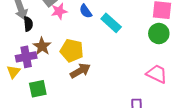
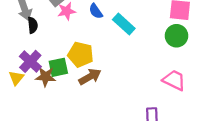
brown star: (42, 46) -> (46, 77), moved, turned -30
purple cross: (26, 57) -> (30, 61), turned -36
green square: (38, 89) -> (58, 67), moved

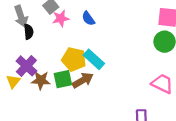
cyan rectangle: (124, 24) -> (94, 59), moved
green square: (58, 67) -> (63, 79), moved

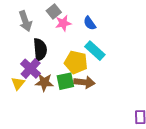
black semicircle: (29, 32) -> (40, 50), moved, size x1.5
cyan rectangle: (94, 59) -> (95, 51), moved
brown arrow: (83, 80) -> (84, 82), turned 36

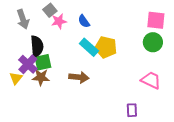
yellow pentagon: (76, 62) -> (106, 47), moved
green square: (65, 81) -> (43, 62), moved

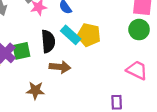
black semicircle: (37, 46) -> (48, 41), moved
brown star: (41, 77) -> (35, 90), moved

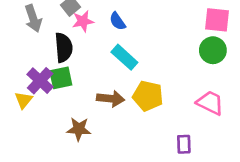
yellow pentagon: (89, 35) -> (148, 96), moved
black semicircle: (48, 41) -> (64, 47), moved

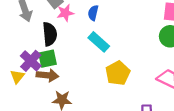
blue semicircle: (117, 21) -> (93, 13), turned 48
yellow pentagon: (148, 96) -> (118, 73), turned 30
brown arrow: (111, 99) -> (47, 75), moved

